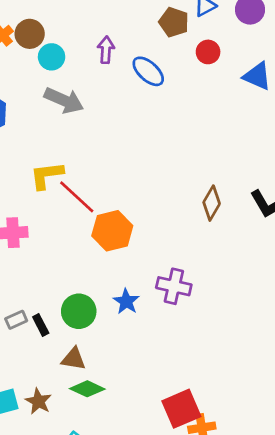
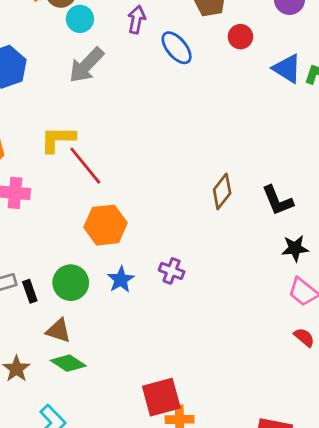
gray arrow: (64, 100) -> (86, 65), turned 102
orange hexagon: (112, 231) -> (106, 225), moved
purple cross: (174, 286) -> (172, 271), size x0.7

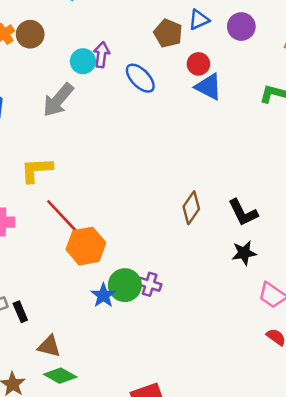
cyan circle: (80, 19) -> (83, 61), moved
blue triangle: (287, 69) -> (209, 87), moved
red line: (85, 166) -> (62, 216), moved
black star: (295, 248) -> (244, 253), moved
green circle: (71, 283) -> (125, 285), moved

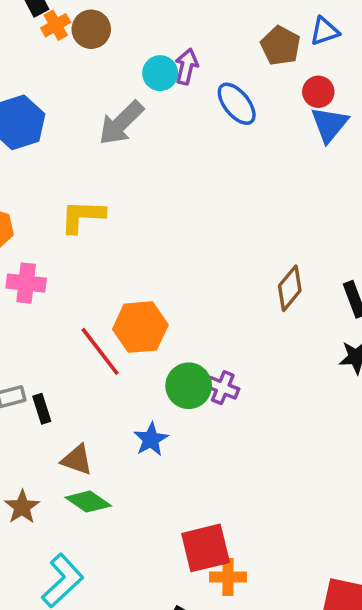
blue triangle: (209, 87) -> (329, 124), turned 36
red line: (62, 216) -> (100, 351), moved
blue star: (103, 295) -> (151, 439), moved

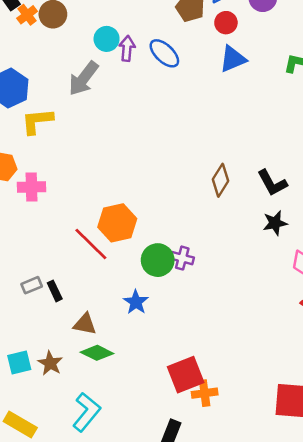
purple arrow: (187, 67) -> (127, 48), moved
red circle: (318, 92) -> (226, 23), moved
blue triangle: (329, 124) -> (233, 59), turned 36
yellow L-shape: (82, 216) -> (37, 121), moved
pink cross: (26, 283) -> (32, 187), moved

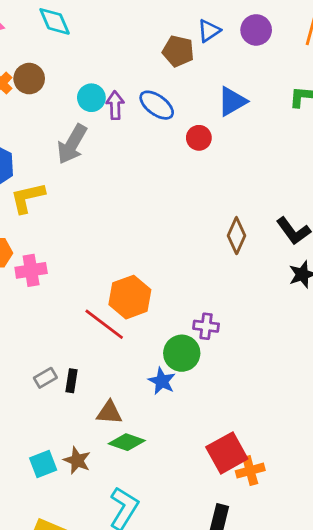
red circle: (226, 23) -> (199, 138), moved
green circle: (158, 260) -> (182, 353), moved
black rectangle: (55, 291) -> (71, 381), turned 42

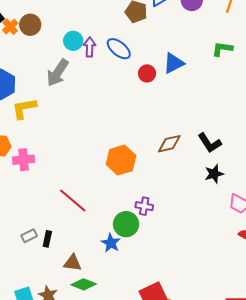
blue triangle: (232, 101) -> (174, 63), moved
brown diamond: (237, 236) -> (169, 144), turned 50
orange hexagon: (130, 297) -> (121, 160), moved

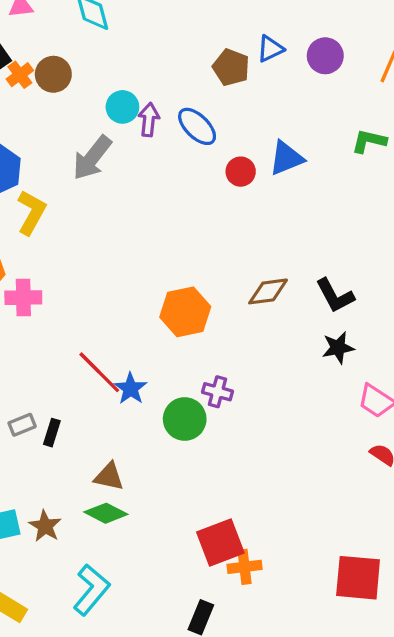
yellow L-shape: (24, 108) -> (32, 212), turned 124
blue star: (111, 243) -> (131, 389), moved
brown triangle: (73, 263) -> (109, 476), moved

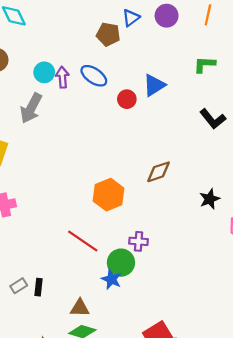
black L-shape: (335, 296) -> (213, 119), moved
red line: (99, 372) -> (83, 241), moved
blue star: (131, 389) -> (112, 279), moved

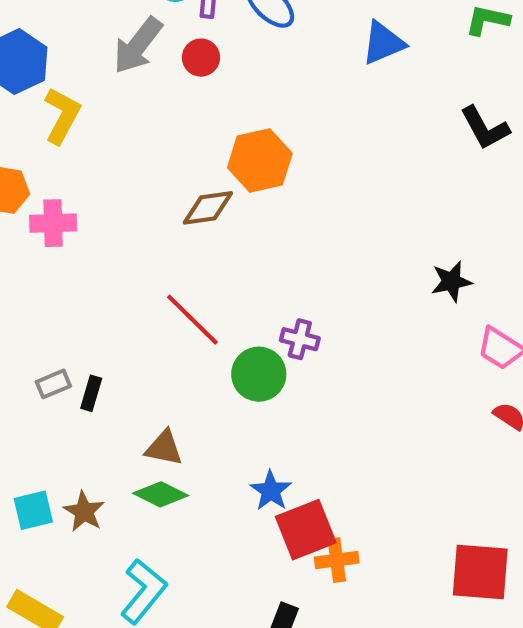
red circle: (127, 99) -> (201, 58), moved
brown diamond: (159, 172) -> (208, 208), moved
orange hexagon: (109, 195) -> (260, 161), moved
blue star: (112, 279) -> (271, 491), moved

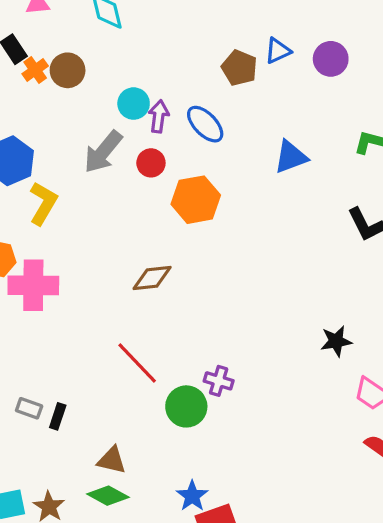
orange hexagon: (260, 161) -> (196, 200), moved
pink cross: (53, 223) -> (33, 285), size x1.4
gray rectangle: (53, 384) -> (29, 408), turned 40

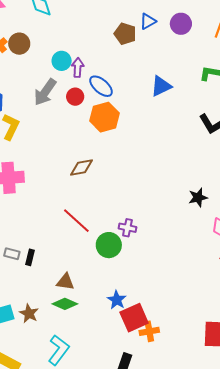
blue ellipse: (205, 124) -> (101, 86), moved

